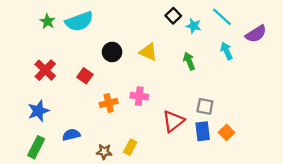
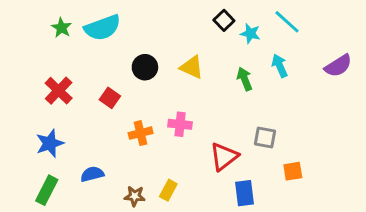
purple semicircle: (256, 34) -> (338, 66), moved
cyan arrow: (226, 51) -> (280, 66), moved
blue rectangle: (203, 131) -> (244, 193), moved
orange square: (226, 132) -> (293, 171), turned 35

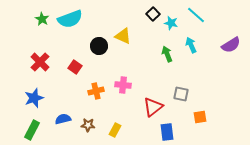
yellow triangle: (192, 67) -> (123, 36), moved
brown star: (135, 196) -> (88, 125), moved

